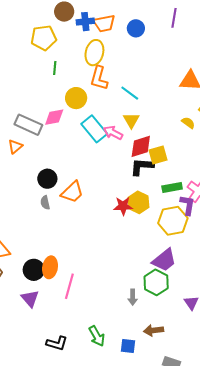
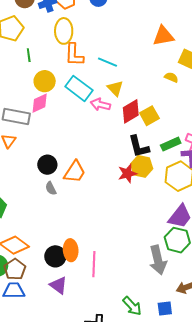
yellow circle: (76, 98) -> (45, 81), moved
cyan rectangle: (94, 129) -> (79, 88), moved
black L-shape: (142, 167) -> (139, 147), moved, turned -95
gray arrow: (133, 297) -> (158, 260), size x1.8

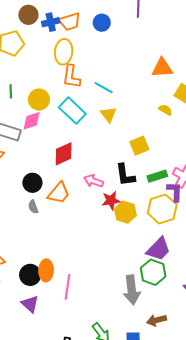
green line: (29, 55) -> (11, 91), moved
pink arrow: (100, 105) -> (93, 181), moved
red diamond: (131, 111) -> (64, 154), moved
yellow hexagon: (142, 166) -> (125, 212), moved

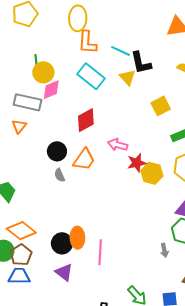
green line: (11, 91) -> (36, 61), moved
yellow circle: (39, 100) -> (43, 72), moved
black L-shape: (125, 175) -> (141, 63), moved
gray arrow: (132, 290) -> (164, 250), size x0.5

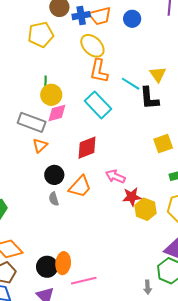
yellow ellipse: (78, 18) -> (92, 46), turned -55
yellow triangle: (127, 77) -> (158, 74), moved
orange triangle: (19, 126) -> (40, 146), moved
pink line: (100, 252) -> (84, 281), turned 65

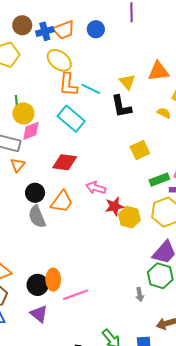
cyan line: (131, 84) -> (91, 89), moved
red diamond: (87, 148) -> (65, 162), turned 35
gray semicircle: (54, 199) -> (37, 217), size x1.6

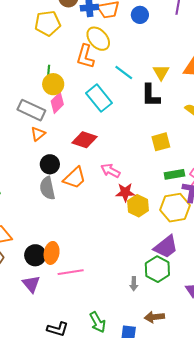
orange L-shape: (68, 85) -> (85, 56), moved
pink diamond: (31, 131) -> (57, 103), turned -35

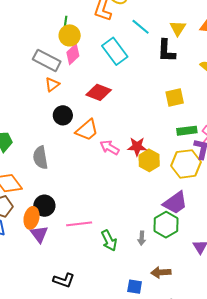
pink arrow: (110, 171) -> (110, 148), moved
gray semicircle: (47, 188) -> (40, 158), moved
orange ellipse: (52, 253) -> (32, 218), moved
green arrow: (98, 322) -> (109, 240), moved

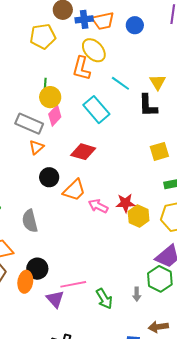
purple triangle: (39, 234) -> (55, 299), moved

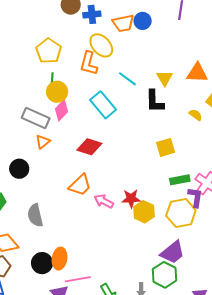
orange trapezoid: (103, 21) -> (123, 23), moved
yellow pentagon: (43, 36) -> (49, 51), moved, turned -30
black circle: (49, 177) -> (19, 169), moved
orange ellipse: (25, 282) -> (60, 259), moved

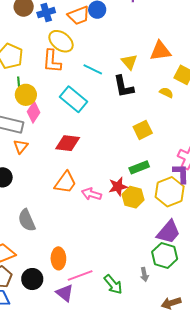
green rectangle: (180, 180) -> (139, 167), moved
black circle: (42, 263) -> (32, 279), moved

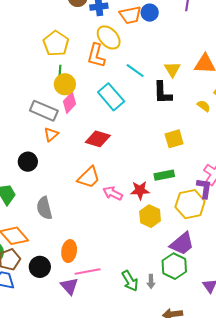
yellow hexagon: (133, 197) -> (150, 216), moved
green arrow: (113, 284) -> (130, 281), moved

